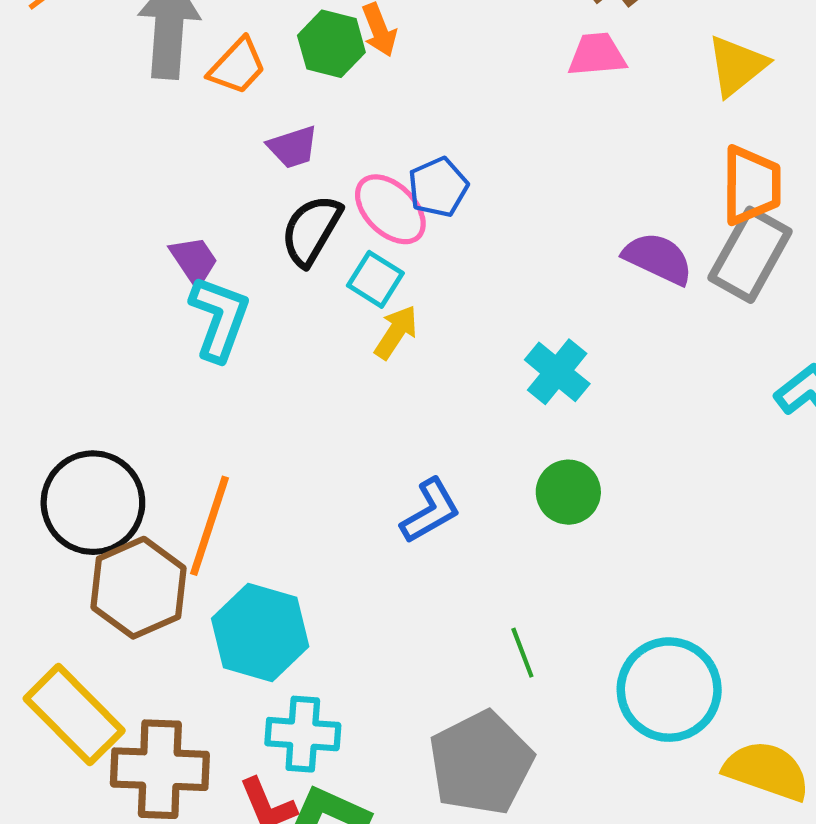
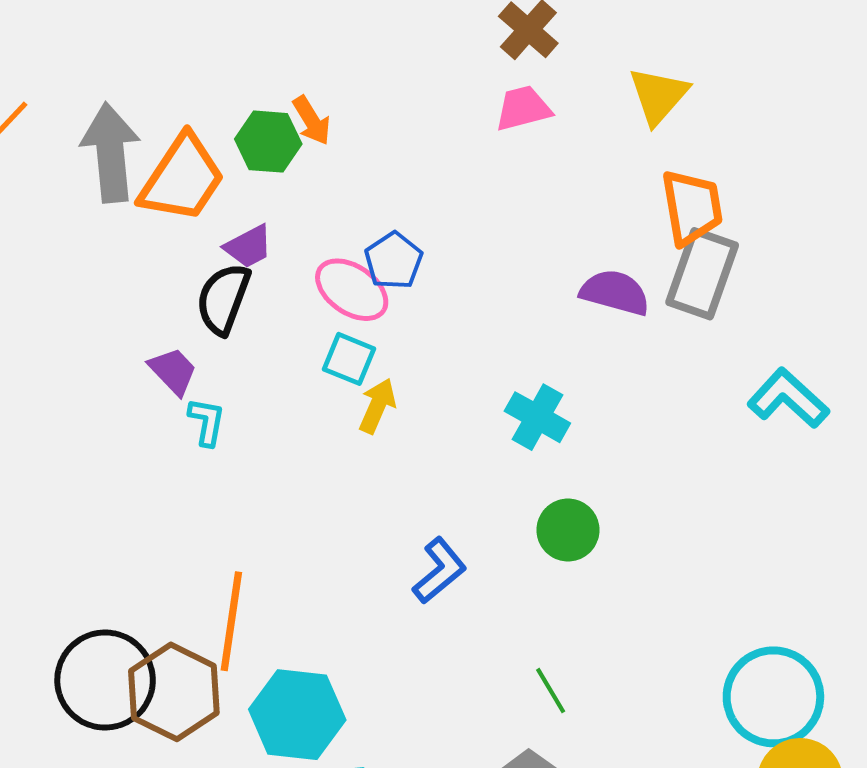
orange trapezoid: (237, 66) -> (182, 178), size x1.6
black semicircle: (311, 230) -> (223, 299), moved
cyan L-shape: (219, 318) -> (207, 422), size x0.6
black circle: (93, 503) -> (105, 680), moved
cyan circle: (669, 690) -> (773, 697), moved

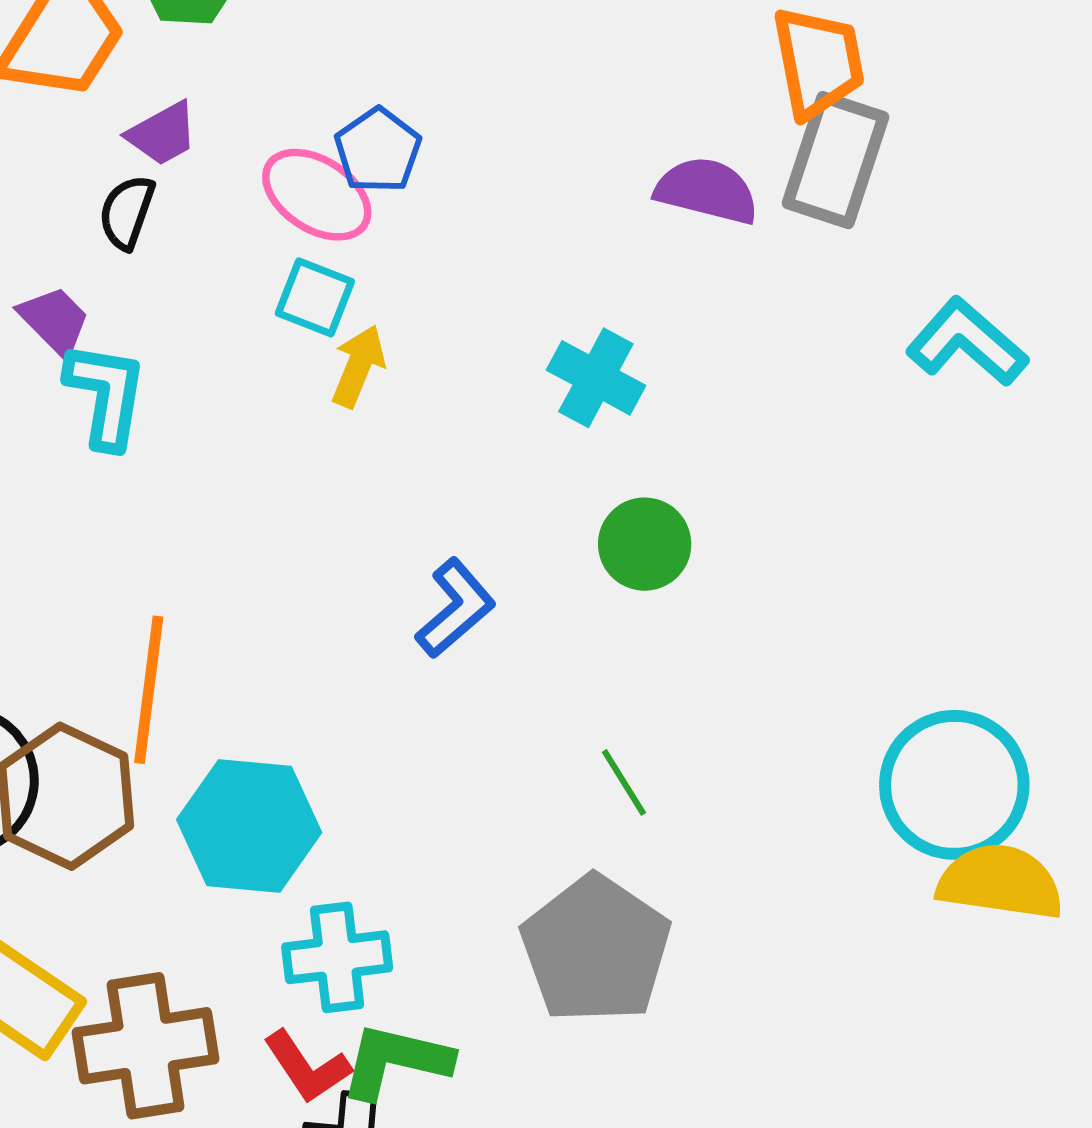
black semicircle: (223, 299) -> (127, 212), size x0.7
cyan L-shape: (207, 422) -> (106, 395), size x1.5

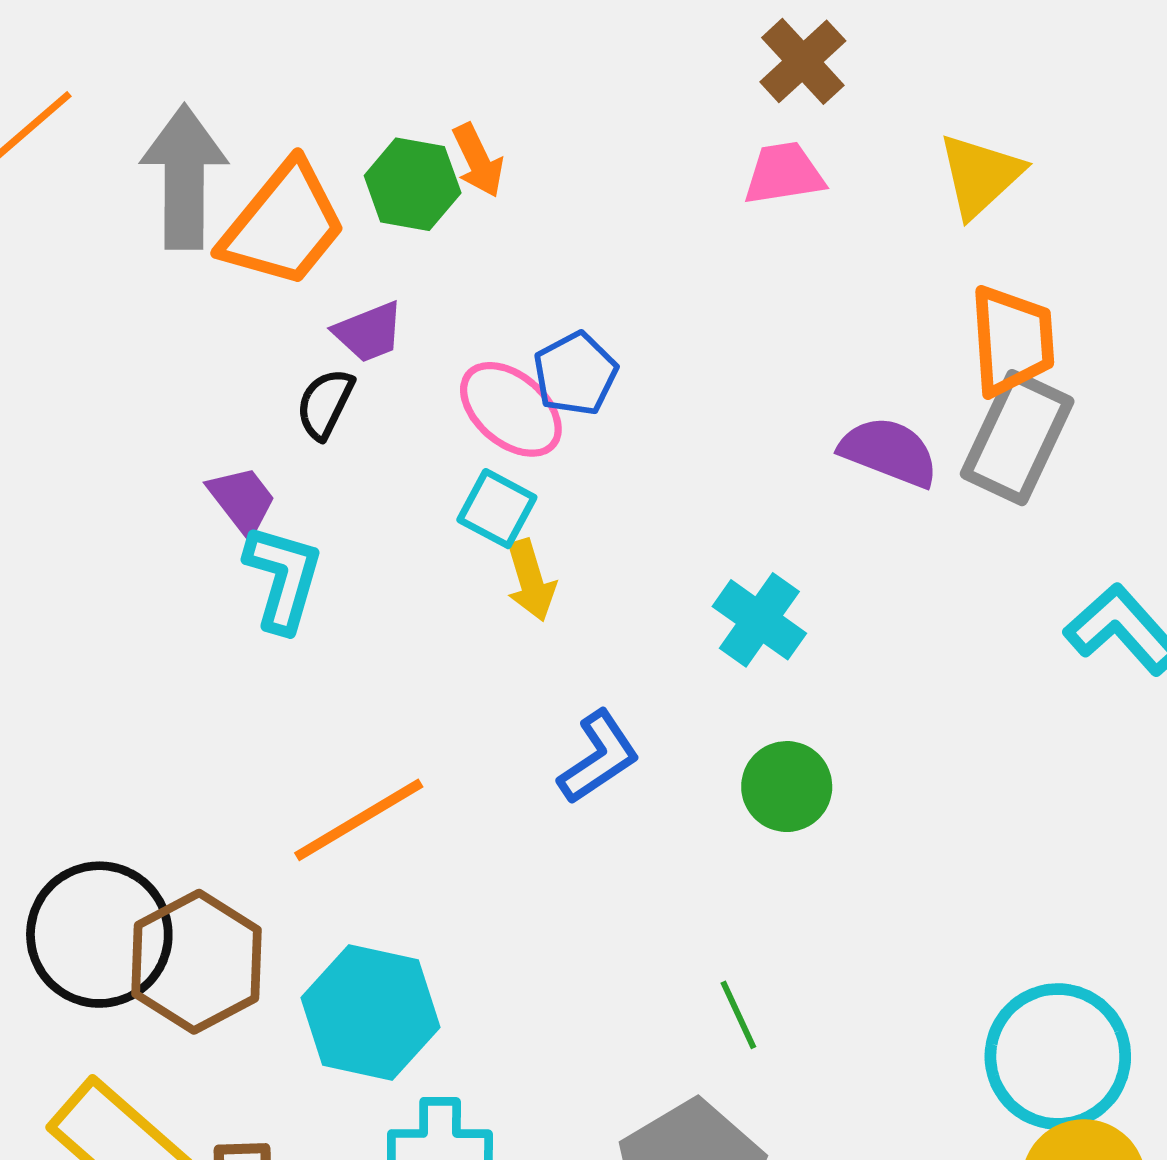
yellow arrow: (358, 366) -> (531, 580), turned 134
blue L-shape: (456, 608) -> (599, 757), moved
orange line: (149, 690) -> (359, 820), moved, turned 45

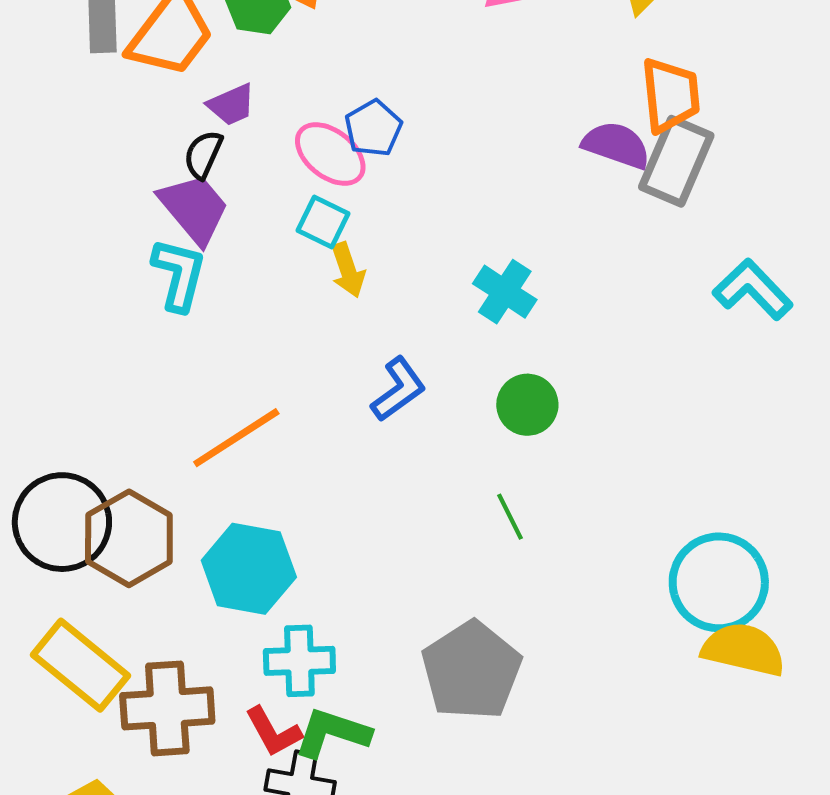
purple semicircle: (889, 452) -> (616, 145), moved
purple trapezoid: (242, 500) -> (194, 209), moved, size x1.5
green line: (738, 1015) -> (510, 517), moved

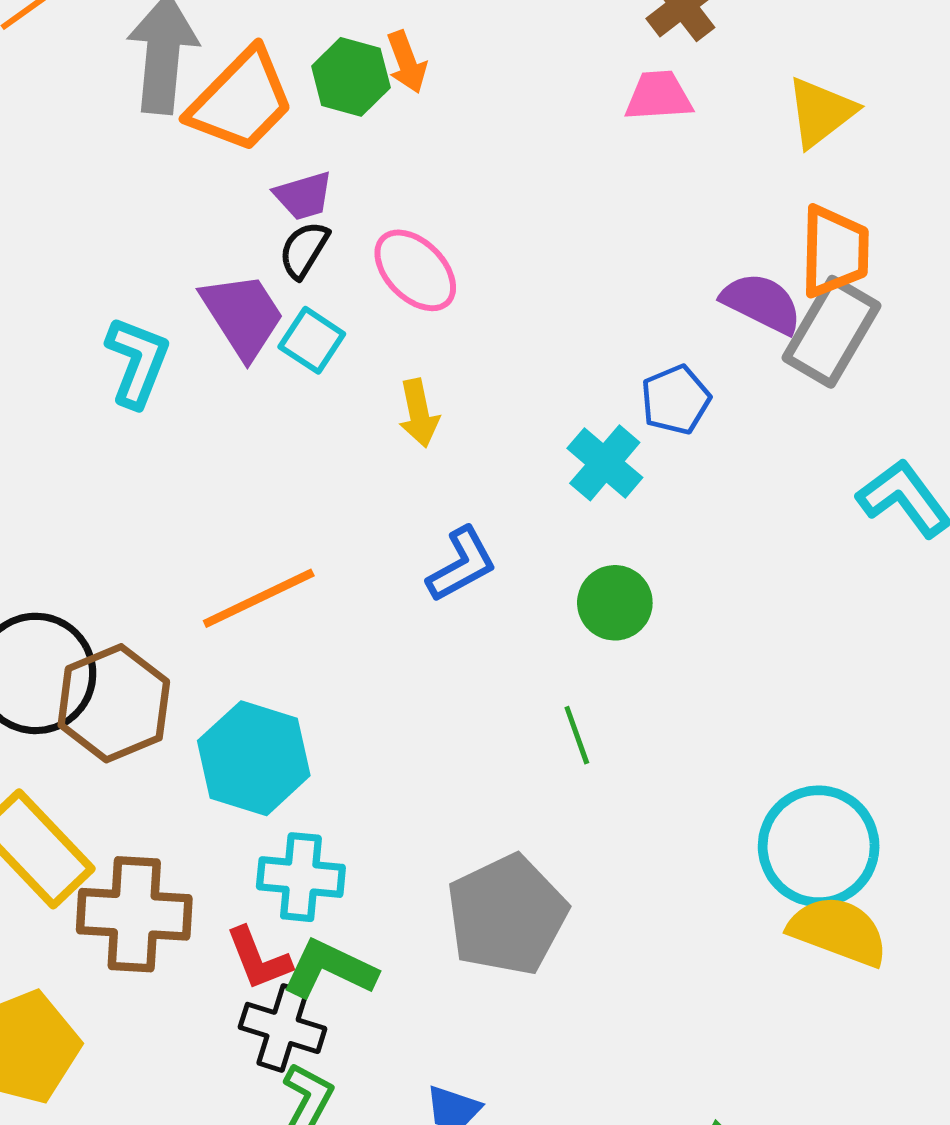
blue pentagon: (373, 128) -> (676, 400), moved
black semicircle: (203, 155) -> (304, 250), moved
cyan square: (323, 222) -> (312, 340), moved
cyan L-shape: (179, 274) -> (137, 362), moved

